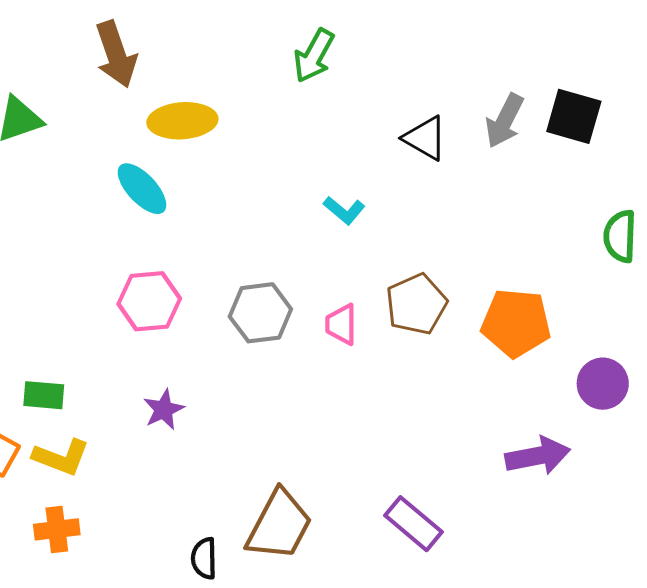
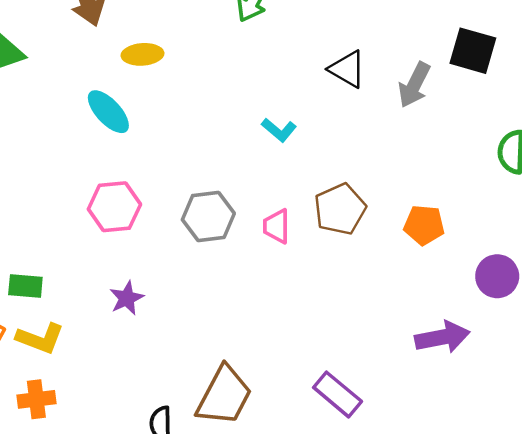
yellow ellipse: (182, 121) -> (142, 54), size x0.7
gray arrow: (504, 121) -> (414, 85), moved
orange pentagon: (516, 323) -> (424, 225), size x0.7

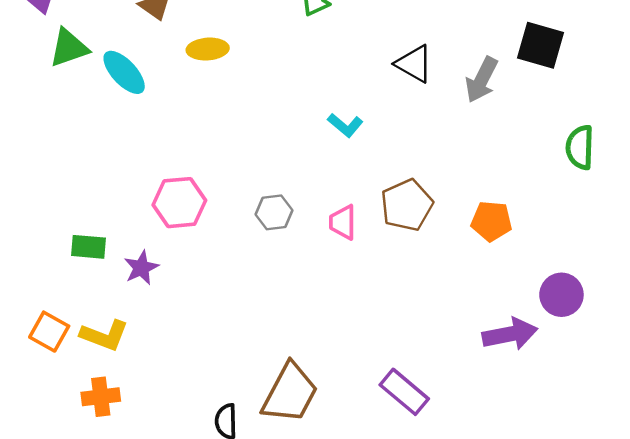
cyan ellipse: (108, 112) -> (124, 72), moved
gray hexagon: (208, 217) -> (274, 212), size x0.7
purple circle: (497, 276) -> (561, 295), moved
green rectangle: (25, 286) -> (88, 247), moved
purple star: (127, 298) -> (141, 268), moved

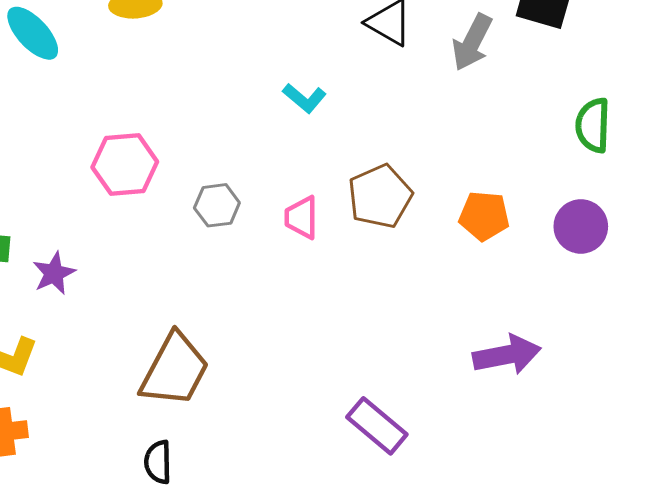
pink hexagon: (179, 203) -> (125, 165), moved
purple circle: (561, 295) -> (581, 226), moved
brown trapezoid: (290, 393) -> (175, 370), moved

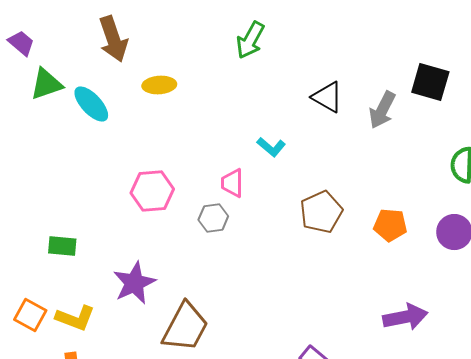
pink trapezoid: (301, 217) -> (232, 183), moved
purple star: (54, 273) -> (134, 283), moved, size x1.5

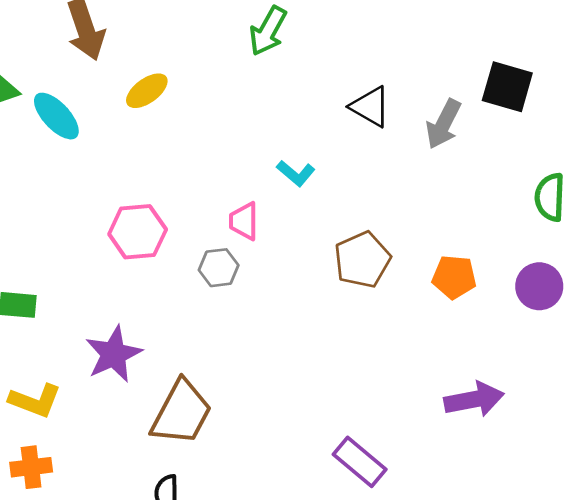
yellow ellipse: (159, 85) -> (147, 91), turned -32

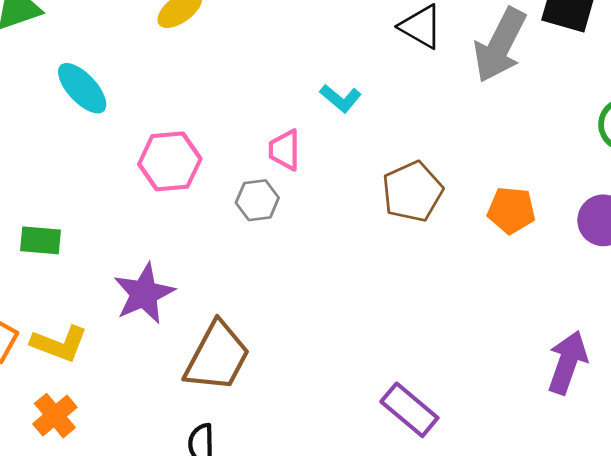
cyan ellipse: (56, 116) -> (82, 88), moved
gray arrow: (443, 124) -> (500, 45), size x1.4
purple arrow: (474, 399) -> (567, 362), moved, turned -60
orange cross: (31, 467) -> (55, 416), turned -33

